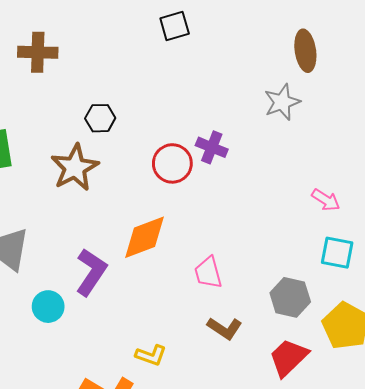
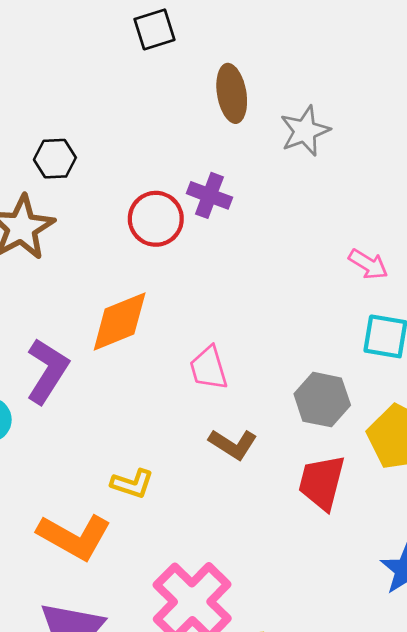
brown ellipse: (305, 51) -> (232, 93), moved
red trapezoid: (288, 357) -> (322, 482), turned -30

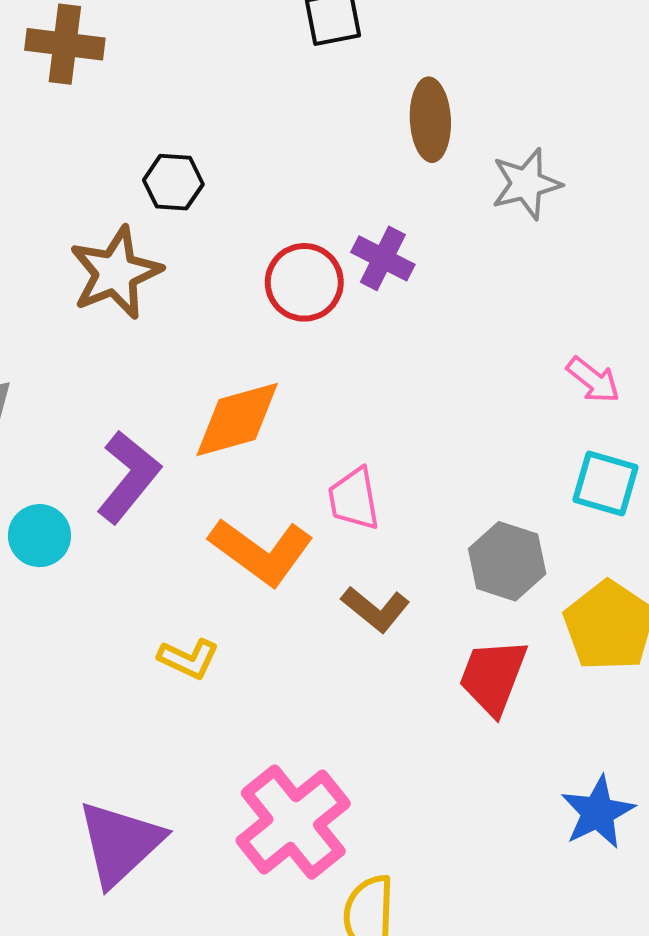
yellow L-shape: (132, 484) -> (188, 659), moved
orange L-shape: (74, 537) -> (261, 551), moved

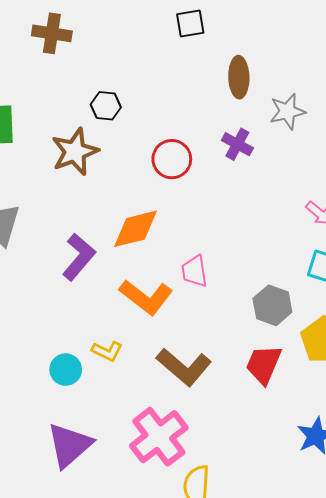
purple cross: (383, 258) -> (237, 144), moved
cyan circle: (39, 536) -> (66, 370), moved
brown L-shape: (376, 609) -> (184, 367), moved, size x1.6

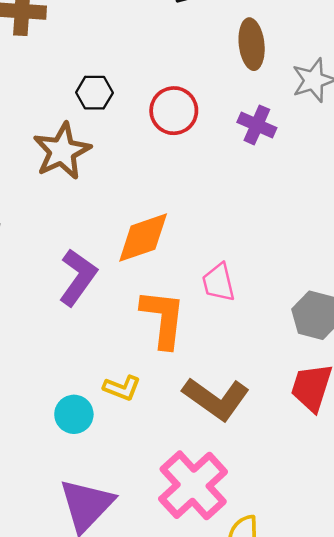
red circle: (172, 159) -> (174, 111), moved
orange L-shape: (146, 297) -> (163, 319), turned -116

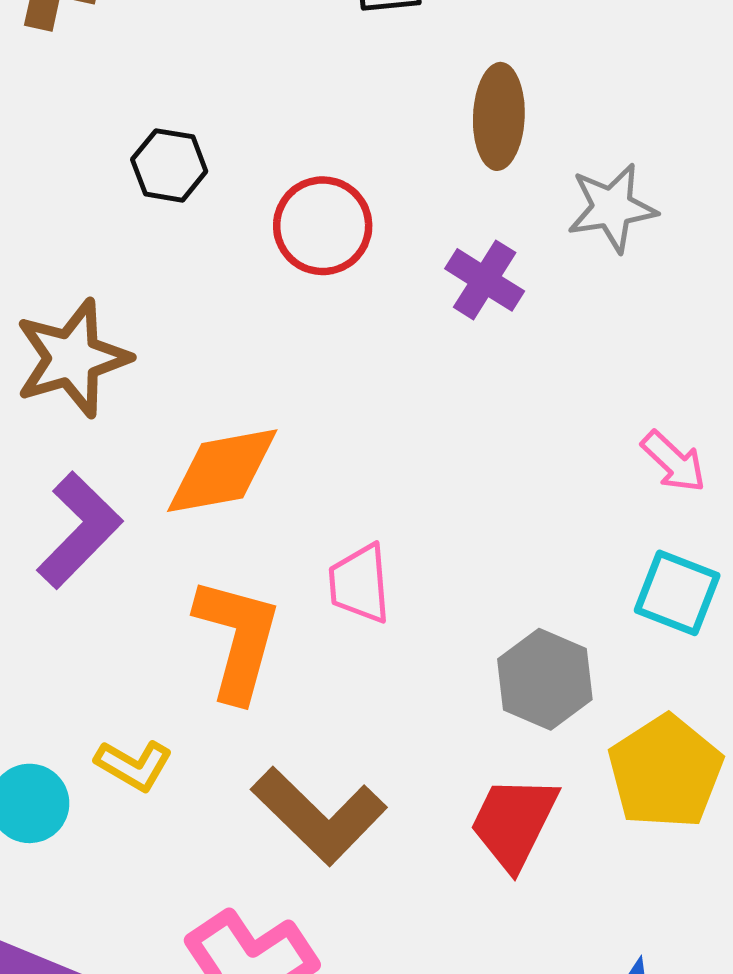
brown star: (62, 151) -> (72, 358), moved

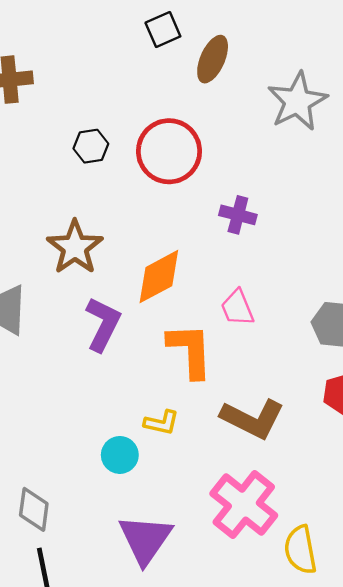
brown ellipse: (499, 116) -> (213, 59), moved, turned 39
gray star: (612, 208) -> (297, 101), size x1.4
red circle: (323, 226) -> (169, 151), size x1.4
purple cross: (485, 280) -> (238, 215), moved

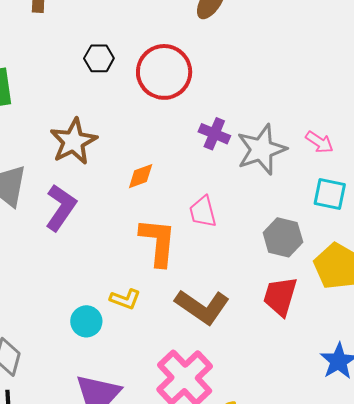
gray star: (297, 101) -> (261, 149), moved
orange diamond: (159, 277) -> (141, 176), size x0.6
purple L-shape: (103, 324) -> (61, 208), moved

